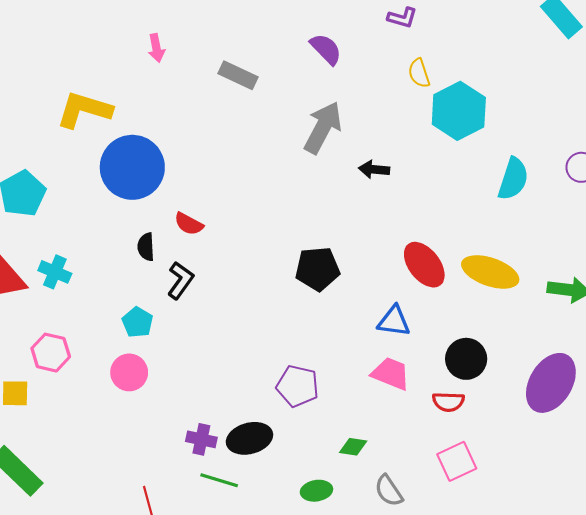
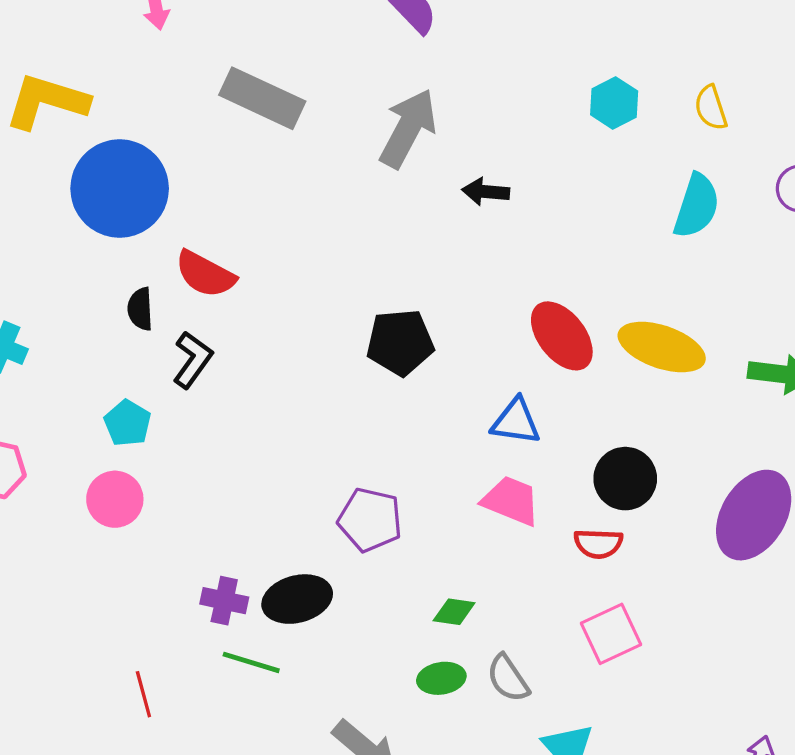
yellow semicircle: (419, 73) -> (711, 108), moved
gray rectangle: (238, 75) -> (262, 98), moved, size x1.4
cyan hexagon: (459, 111) -> (614, 103), size x0.6
red semicircle: (189, 224) -> (205, 274), size x1.4
green ellipse: (316, 491) -> (441, 678), moved

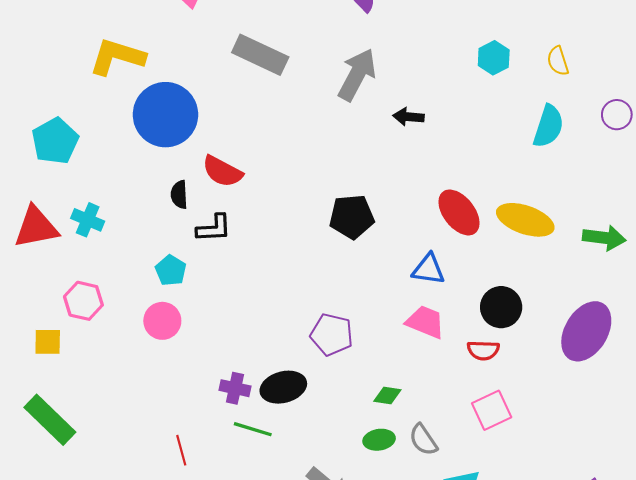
black L-shape: (193, 360) -> (214, 228), turned 51

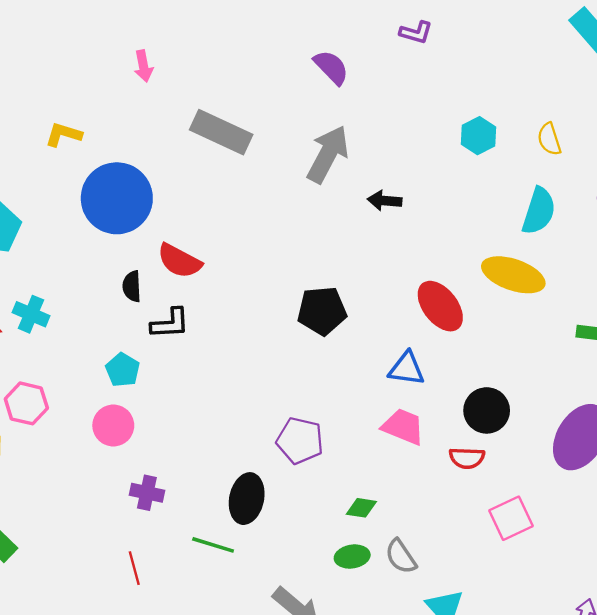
yellow L-shape: (117, 57) -> (63, 134), size x0.6
yellow ellipse: (525, 220) -> (513, 275), moved
black ellipse: (283, 387) -> (247, 499), turned -63
purple cross: (235, 388) -> (147, 493), moved
pink square: (492, 410) -> (511, 518), moved

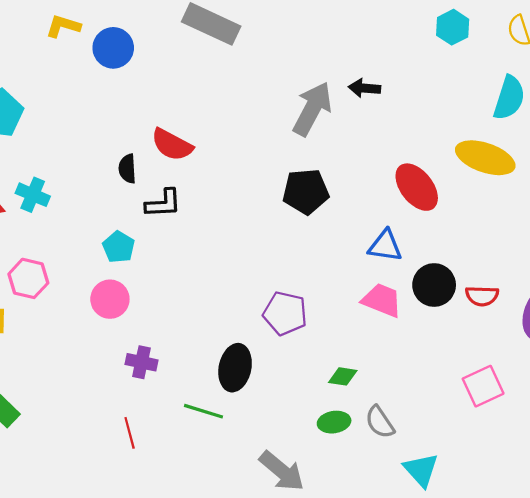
gray arrow: (328, 154) -> (312, 109), moved
blue circle: (117, 198) -> (113, 48), moved, size x0.6
black circle: (487, 410) -> (434, 285), moved
red semicircle: (467, 458) -> (482, 296), moved

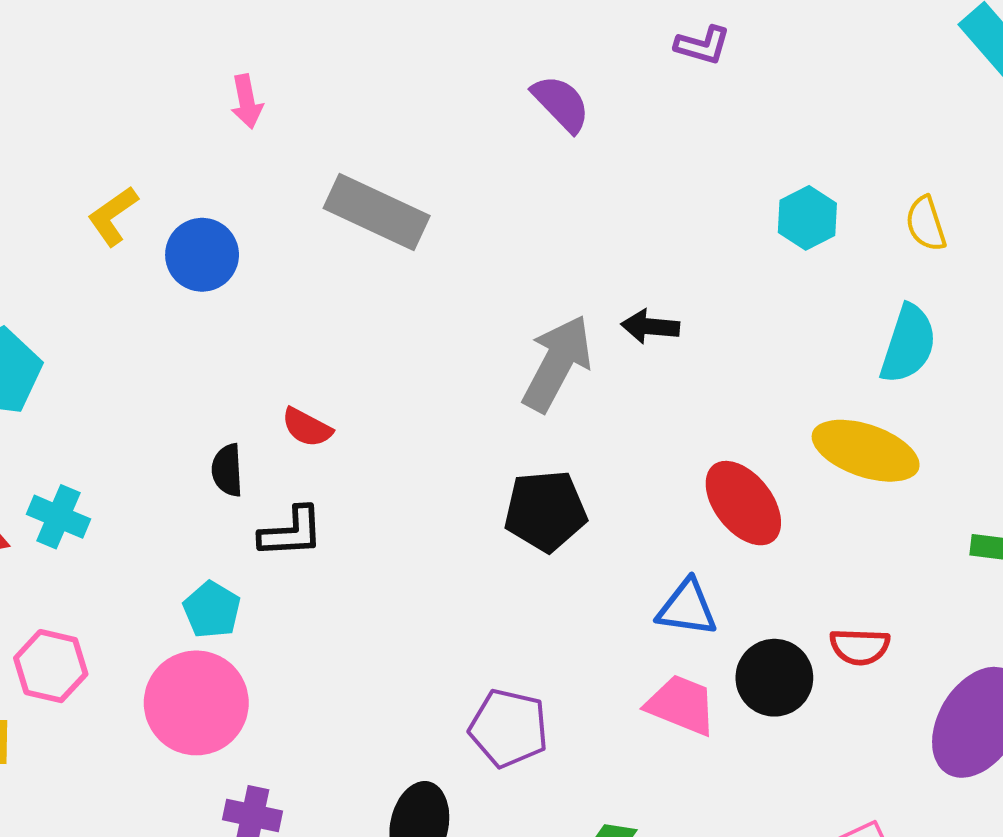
yellow L-shape: (63, 26) -> (113, 216), turned -52
red semicircle: (172, 145) -> (307, 427), size x0.7
red semicircle: (482, 296) -> (860, 647), moved
pink circle: (110, 299) -> (196, 703), size x1.5

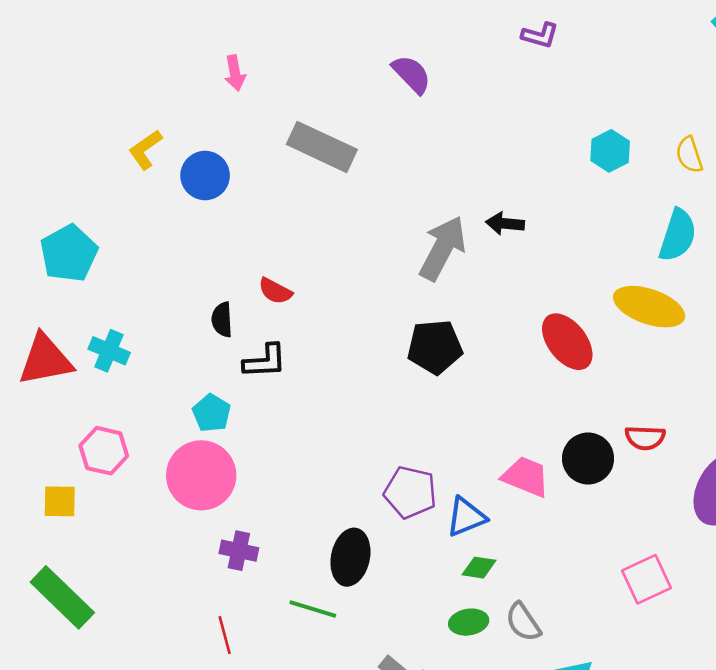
purple semicircle: (561, 103) -> (411, 74), moved
blue triangle: (687, 608) -> (466, 517), moved, turned -30

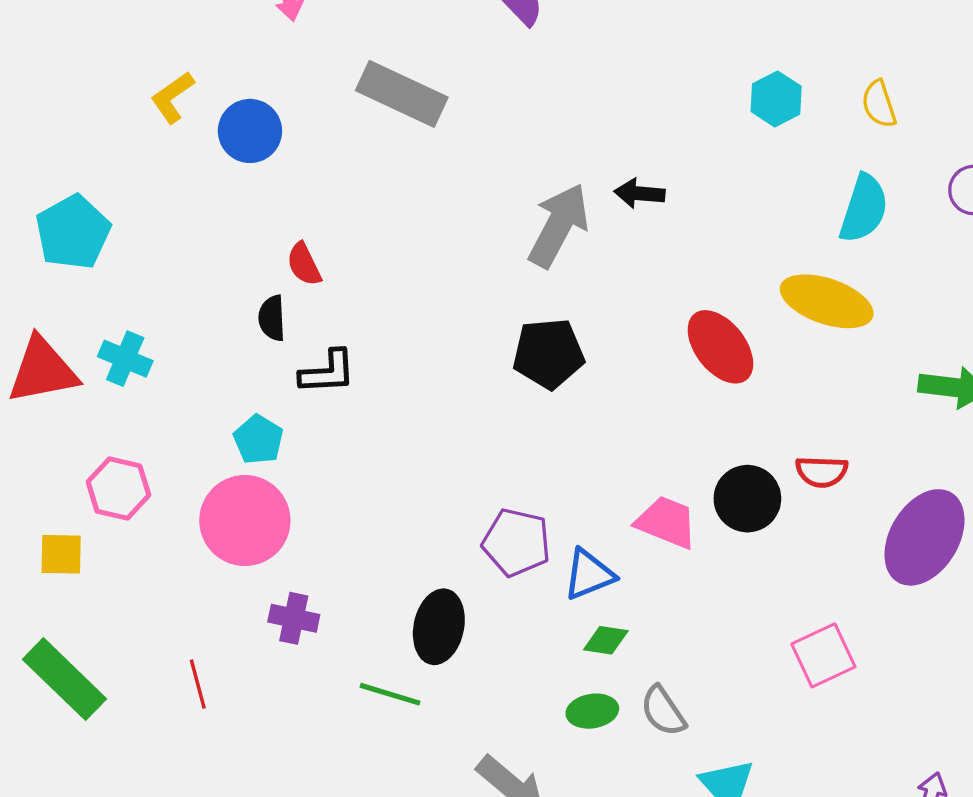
red semicircle: (275, 291) -> (304, 264), moved, turned 36
red line: (225, 635) -> (198, 684), moved

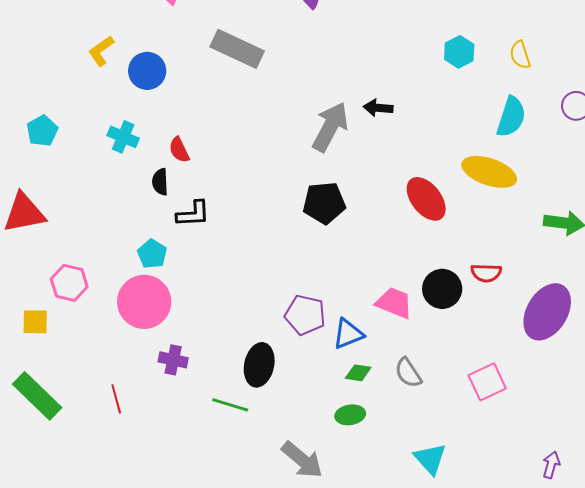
cyan pentagon: (73, 232) -> (42, 131), size x0.7
cyan cross: (125, 359) -> (123, 137), moved
gray semicircle: (663, 711) -> (408, 373), moved

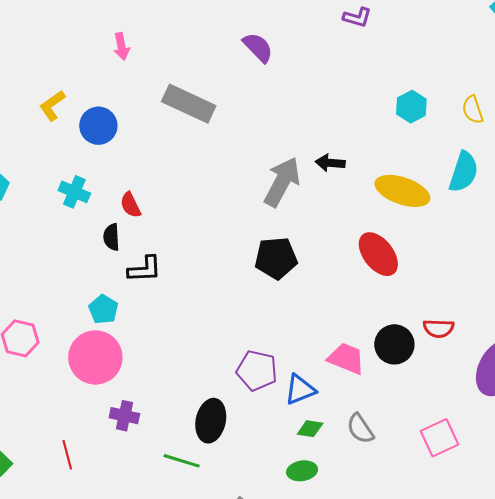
yellow ellipse: (489, 172) -> (402, 191), moved

